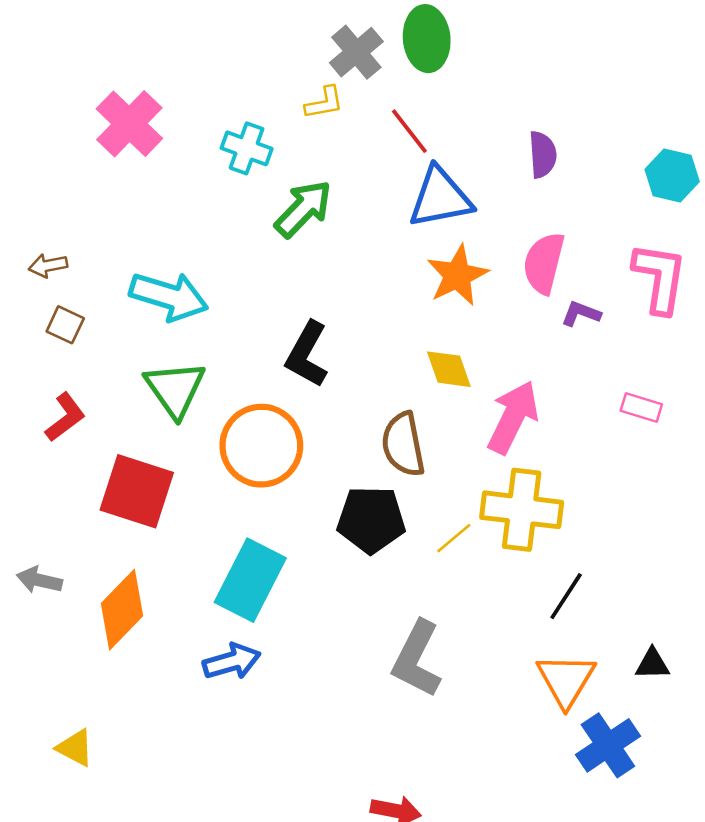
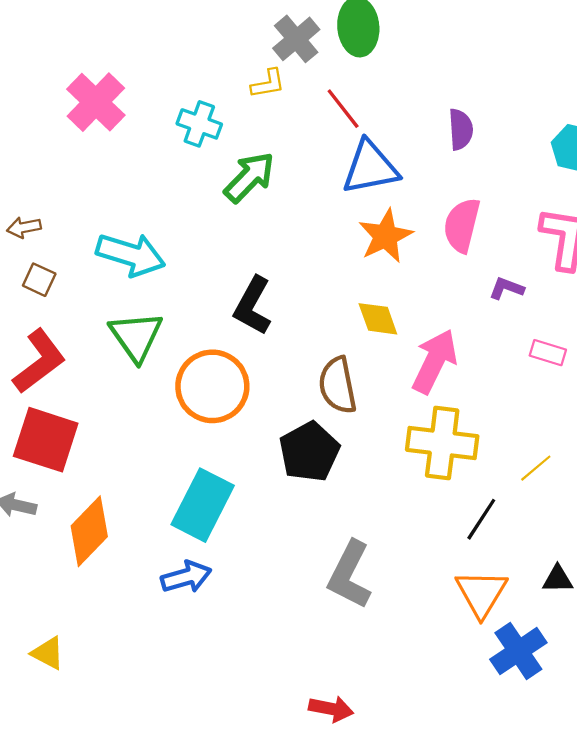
purple L-shape: (581, 314) -> (506, 288), moved
red L-shape: (65, 417) -> (39, 361), size x1.5
red square: (137, 491) -> (46, 440), moved
black pentagon: (371, 520) -> (309, 452), turned -30
yellow line: (454, 538) -> (536, 468), moved

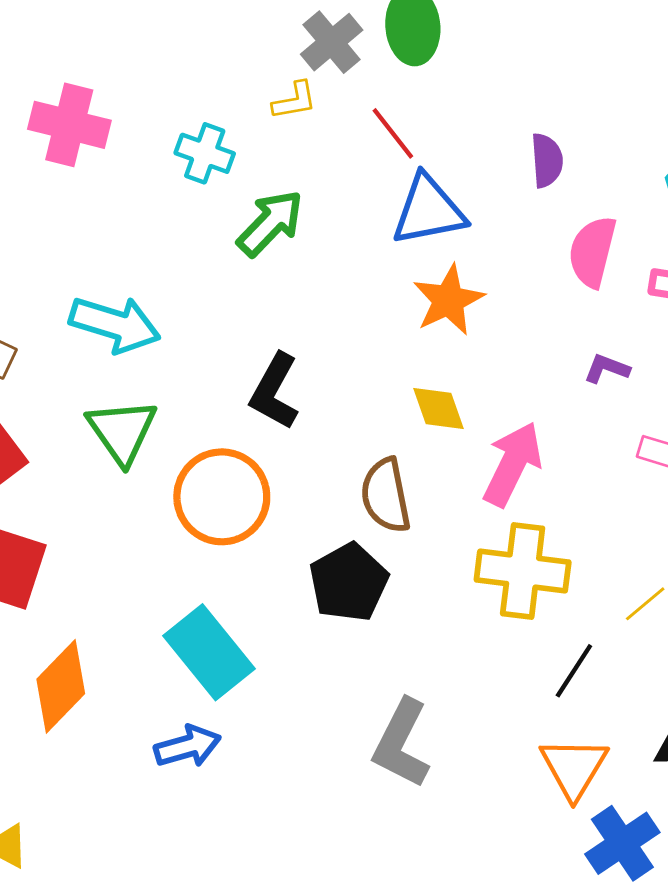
pink cross: (96, 102) -> (69, 125), turned -30
pink semicircle: (462, 225) -> (592, 252), moved
cyan rectangle: (203, 505) -> (209, 652), turned -66

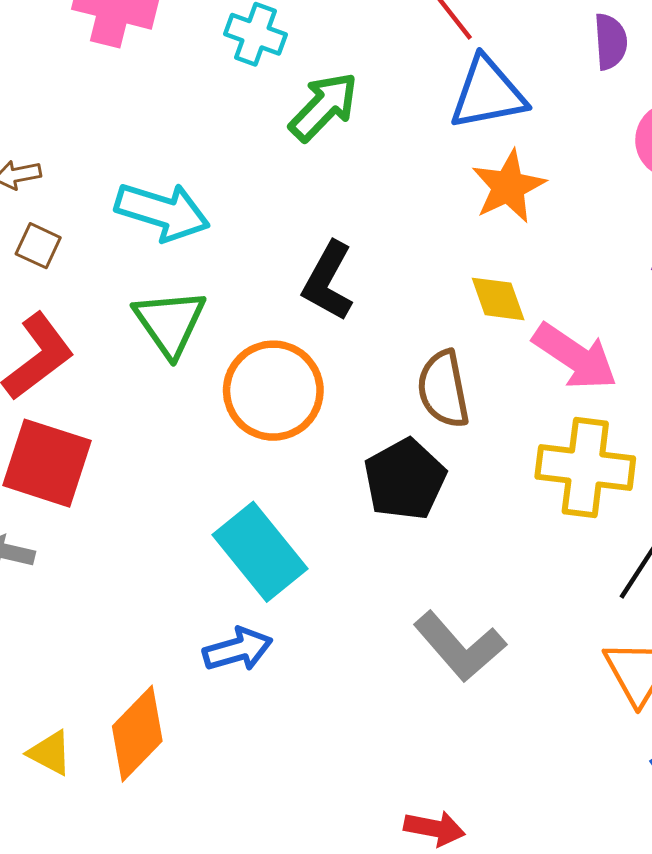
pink arrow: (513, 464) -> (575, 357), turned 98
orange diamond: (61, 686) -> (137, 734), moved
gray L-shape: (401, 743) -> (460, 646), turned -68

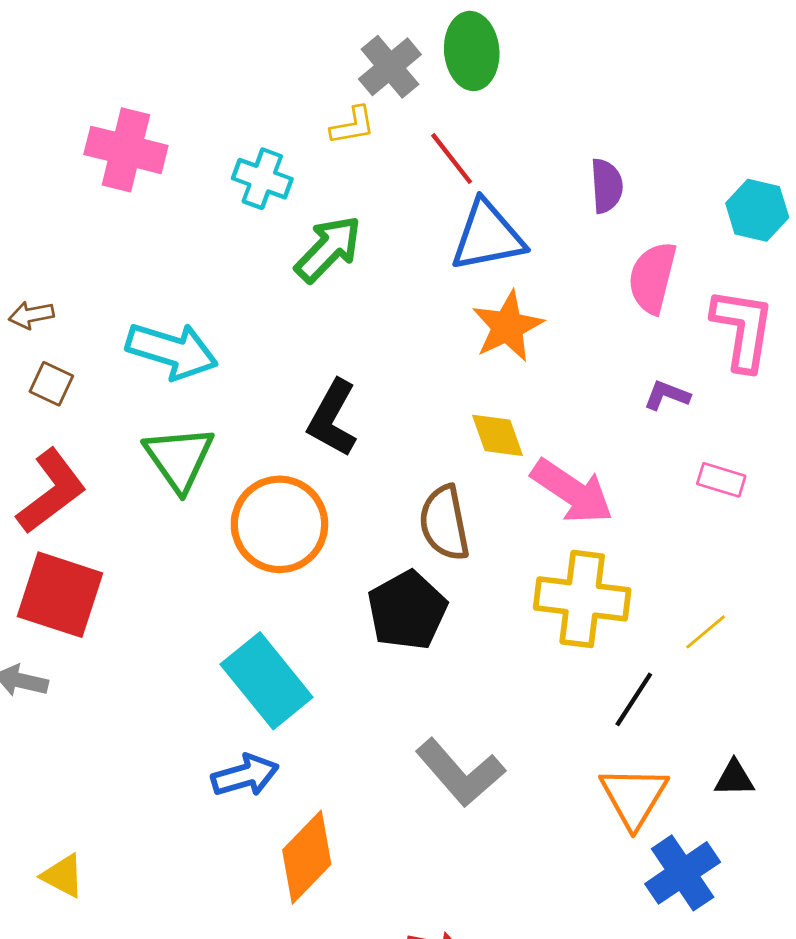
orange diamond: (137, 734) -> (307, 857), moved

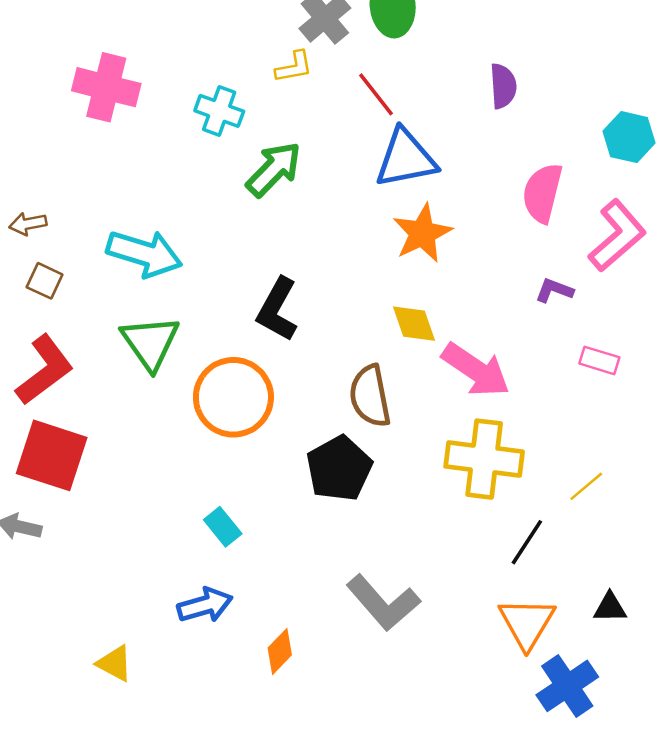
purple semicircle: (607, 186) -> (503, 86), moved
pink L-shape: (743, 329) -> (617, 236), turned 40
cyan rectangle: (267, 681) -> (223, 527), size x0.5
orange diamond: (307, 857) -> (280, 651), moved, size x0.6
yellow triangle: (63, 876) -> (115, 663), moved

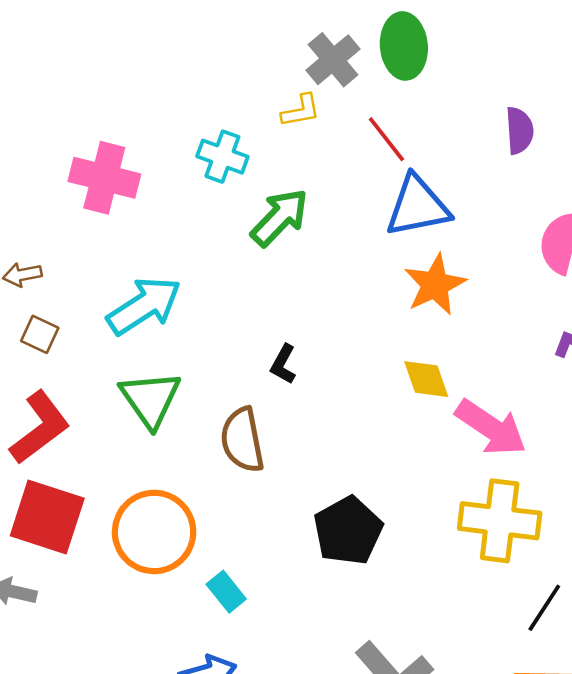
pink cross: (106, 87) -> (104, 178), moved
cyan arrow: (144, 253) -> (144, 306), turned -50
black L-shape: (277, 309) -> (283, 364), size x0.6
brown semicircle: (370, 396) -> (242, 440), moved
orange circle: (233, 397) -> (154, 532), moved

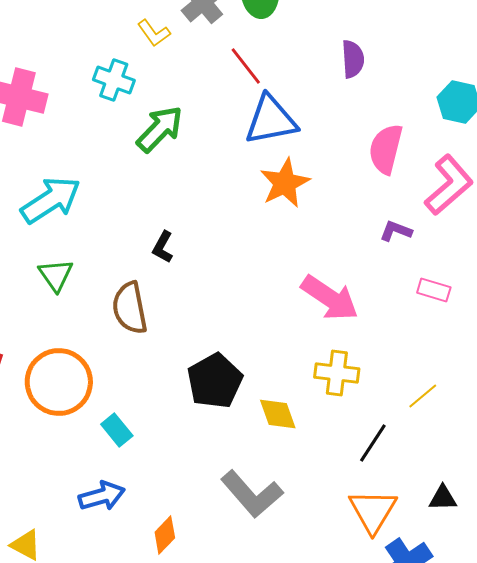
yellow L-shape: (301, 111) -> (154, 33), moved, turned 64
yellow diamond: (426, 379) -> (278, 414), moved
green triangle: (150, 399) -> (56, 275), size x0.7
yellow cross: (500, 521) -> (337, 373), size x0.7

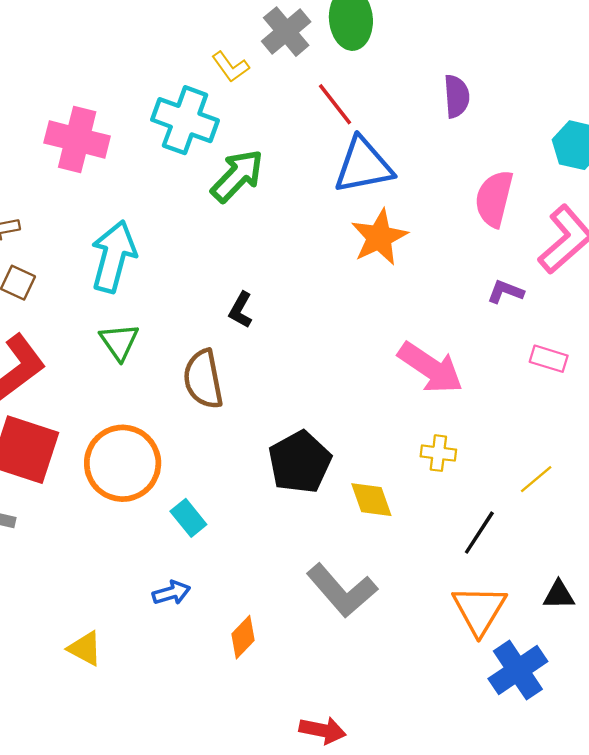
cyan cross: (114, 80) -> (185, 120), size x1.4
cyan arrow: (51, 200) -> (113, 256), turned -42
yellow cross: (337, 373) -> (438, 453), size x0.7
blue arrow: (102, 496) -> (171, 593), size x0.7

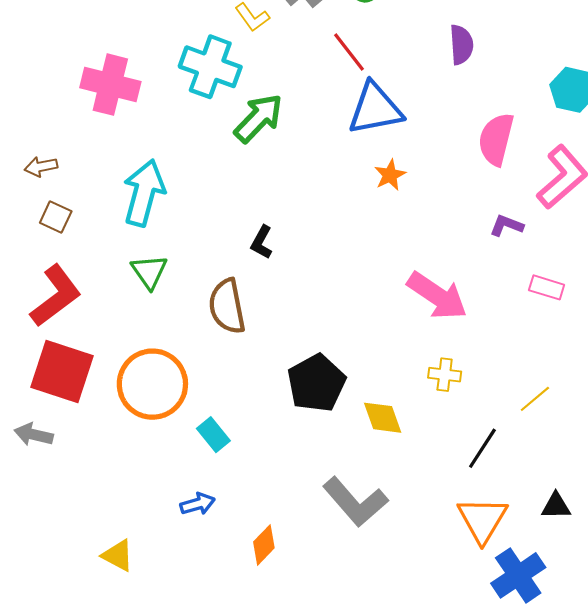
orange star: (379, 237) -> (390, 175), size x0.6

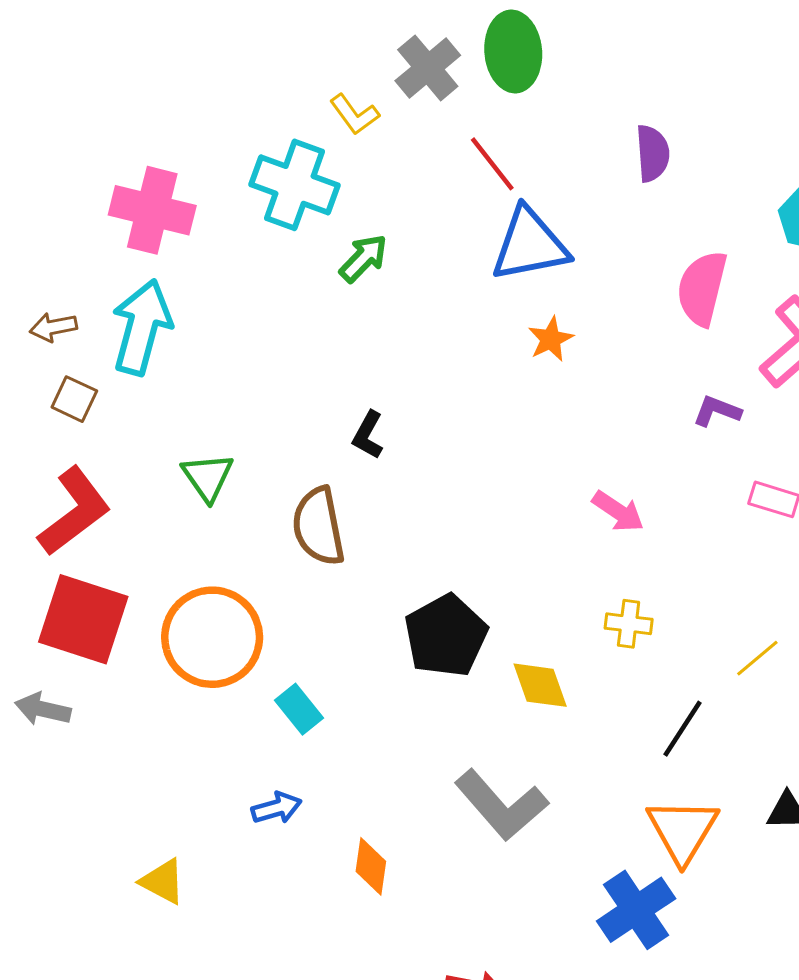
green arrow: (259, 118) -> (363, 258), size x0.7
cyan arrow: (144, 193) -> (142, 327), moved
pink arrow: (437, 296) -> (618, 511), size x0.6
orange diamond: (264, 545) -> (371, 866), turned -36
blue cross: (518, 575) -> (636, 910), moved

